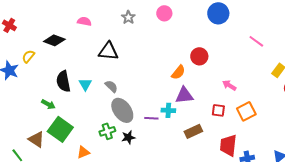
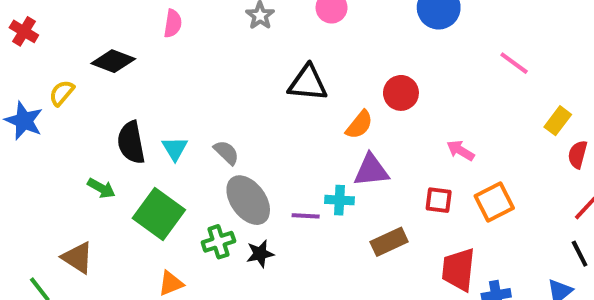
pink semicircle: (84, 21) -> (173, 23), turned 88
black triangle: (108, 51) -> (308, 83), moved
green square: (60, 129) -> (159, 214), moved

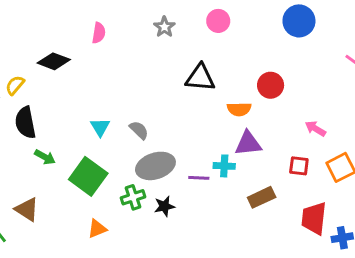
orange semicircle: (359, 125) -> (239, 109), turned 50
black semicircle: (131, 143) -> (25, 123), moved
gray ellipse: (248, 200) -> (155, 166), turned -72

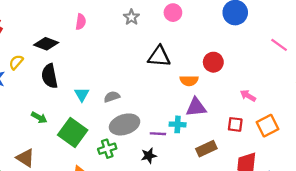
black semicircle: (25, 123) -> (50, 76), moved
gray semicircle: (139, 130) -> (112, 97), turned -63
black star: (164, 206) -> (149, 156), moved

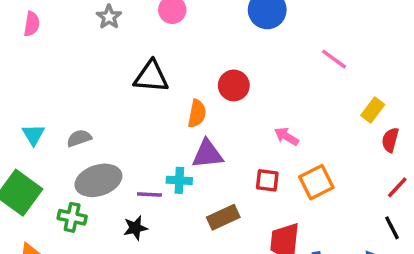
orange semicircle: (189, 81) -> (197, 114), turned -78
green cross: (107, 149) -> (72, 217), turned 30

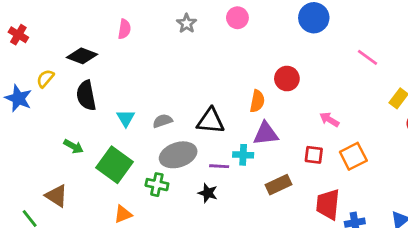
black triangle: (151, 77) -> (211, 121), moved
black star: (135, 228) -> (208, 193), turned 30

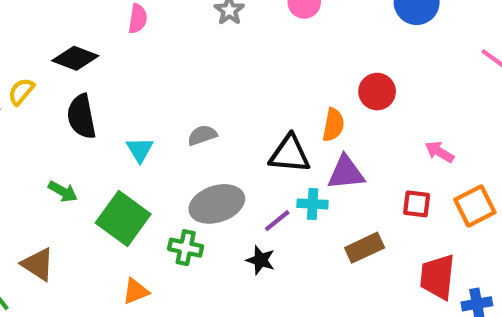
gray semicircle: (163, 121) -> (202, 135), moved
black triangle: (211, 121) -> (290, 154), moved
purple line: (219, 166) -> (277, 221), turned -42

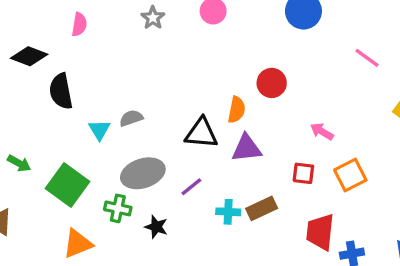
black semicircle: (82, 117) -> (61, 91), moved
cyan triangle: (140, 150) -> (99, 130), moved
cyan cross: (313, 204) -> (228, 212), moved
black star: (261, 260) -> (156, 227), moved
orange triangle: (136, 291) -> (78, 244), size x1.4

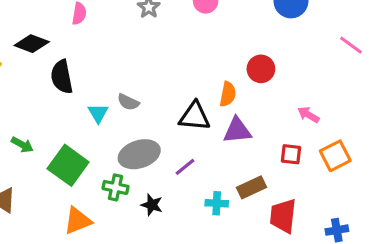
gray semicircle: (131, 118) -> (128, 102), turned -135
cyan cross: (228, 212) -> (217, 203), moved
red trapezoid: (320, 232) -> (283, 216), moved

